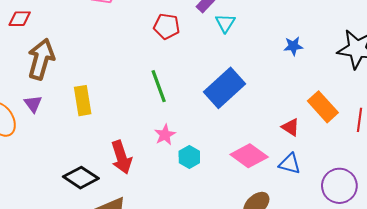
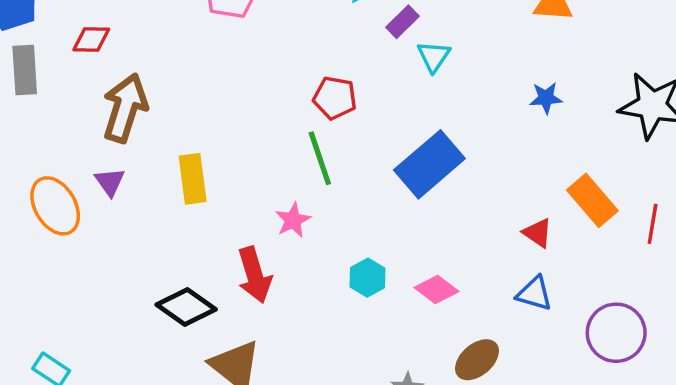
red pentagon: (167, 26) -> (335, 98), moved
pink star: (165, 135) -> (293, 220), moved
pink diamond: (249, 156) -> (436, 289), moved, size x0.7

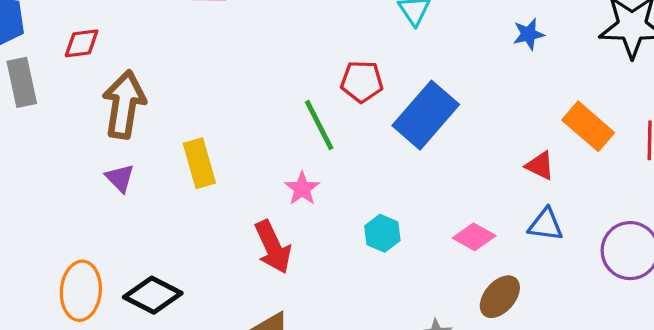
red pentagon: (335, 98) -> (362, 82), moved
orange ellipse: (55, 206) -> (81, 291), moved, turned 44
pink diamond: (436, 289) -> (474, 237), moved
black diamond: (186, 307) -> (153, 295), moved

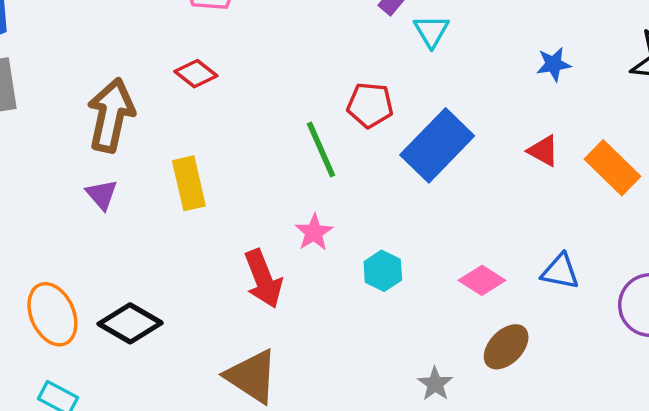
red diamond: (82, 43) -> (196, 74), moved, turned 42
red triangle: (540, 166) -> (543, 151), moved
pink star: (302, 189) -> (314, 232), moved
orange ellipse: (81, 291) -> (52, 314), turned -32

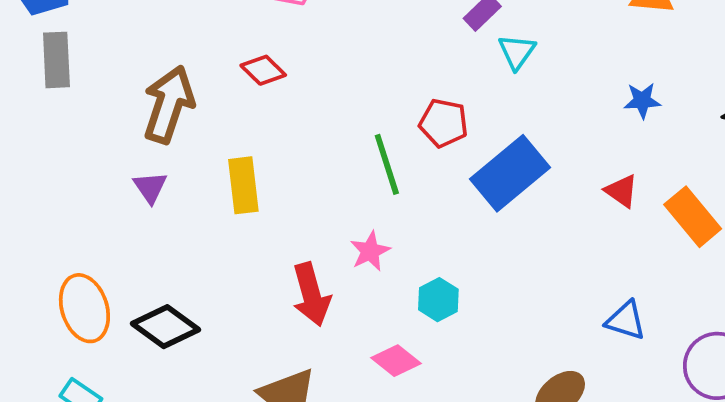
pink diamond: (482, 280) -> (396, 361), moved

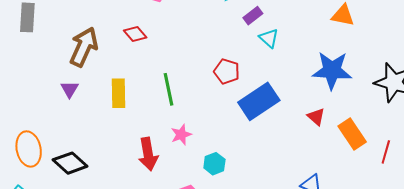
cyan triangle: (517, 52) -> (269, 38), turned -30
blue star: (642, 101) -> (332, 70), size x2.0
green line: (387, 164) -> (169, 89), moved

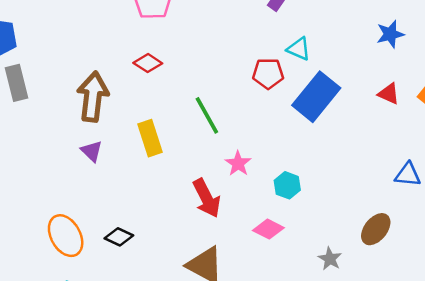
cyan triangle: (269, 38) -> (299, 49), moved
blue star: (332, 70) -> (390, 34), size x0.6
black diamond: (70, 163) -> (119, 237), size x0.7

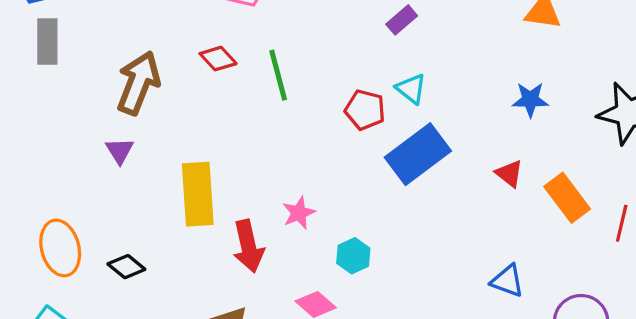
green line: (207, 115) -> (278, 75), moved
yellow rectangle: (150, 138) -> (198, 194), moved, size x1.4

